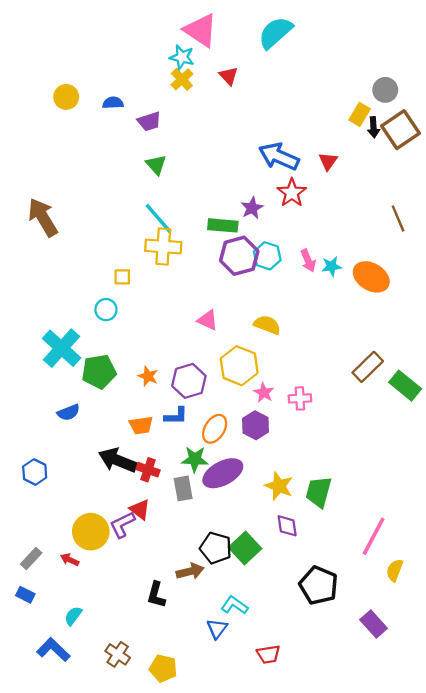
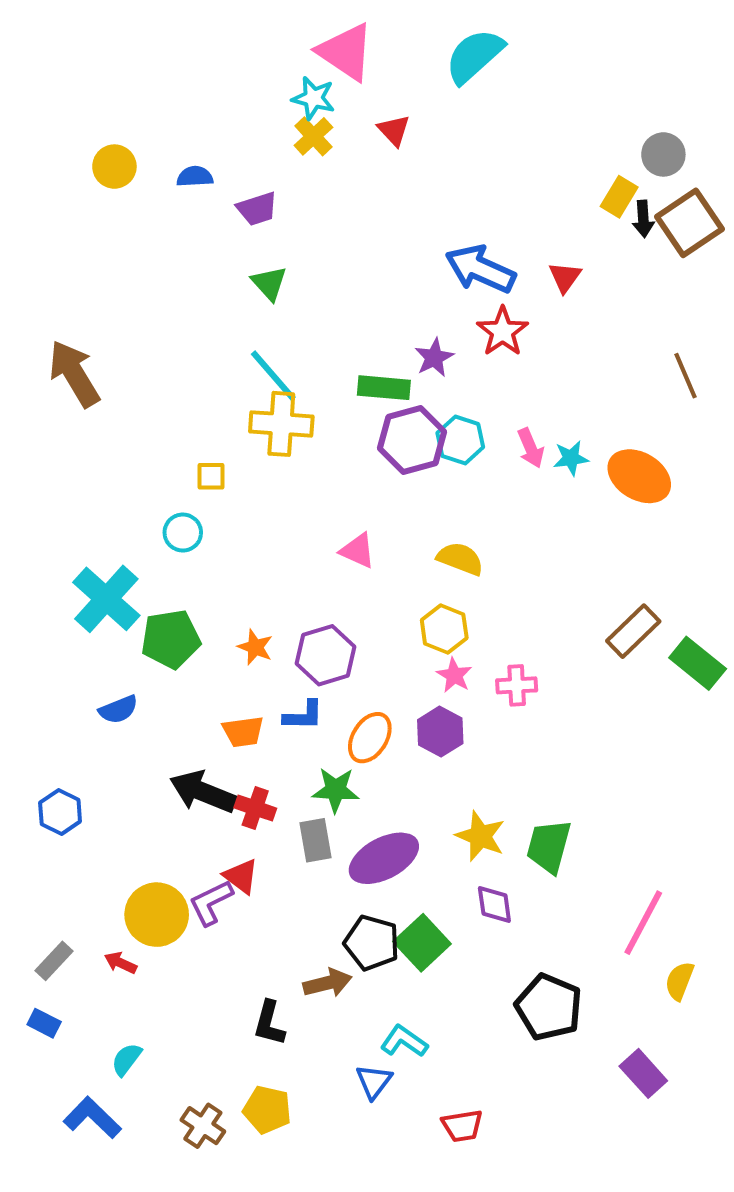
yellow hexagon: (239, 366) -> (444, 629), moved, size x0.7
purple ellipse: (223, 473) -> (384, 858), moved
yellow pentagon: (163, 668) -> (267, 1110), moved

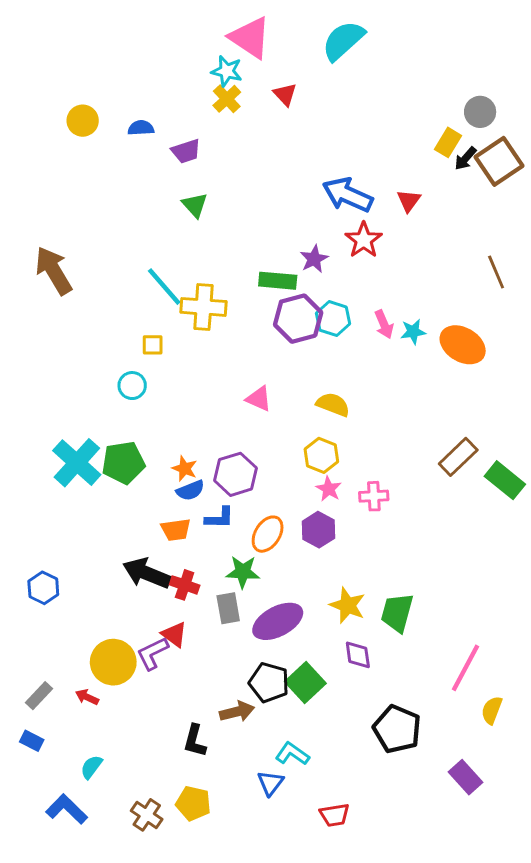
black arrow: (643, 219) -> (465, 158), turned 45
cyan line: (273, 376) -> (164, 287), moved
cyan cross: (106, 599) -> (77, 463), moved
blue semicircle: (118, 709) -> (190, 490), moved

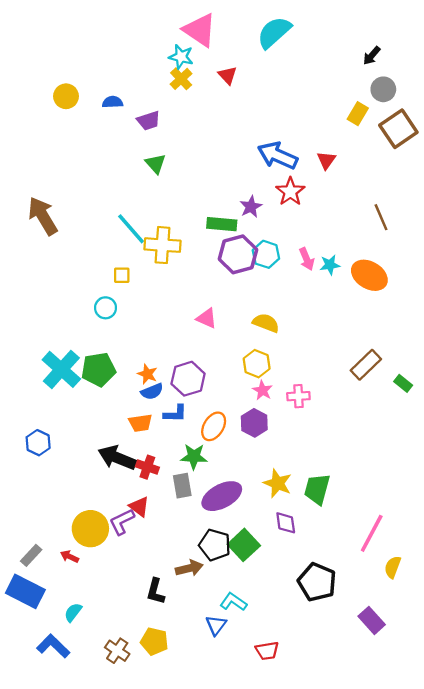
black arrow: (465, 158) -> (372, 56), moved
brown line: (496, 272) -> (381, 217), moved
green rectangle: (505, 480) -> (403, 383), size x0.6
blue hexagon: (43, 588) -> (38, 443), moved
blue rectangle: (32, 741) -> (25, 591), size x2.0

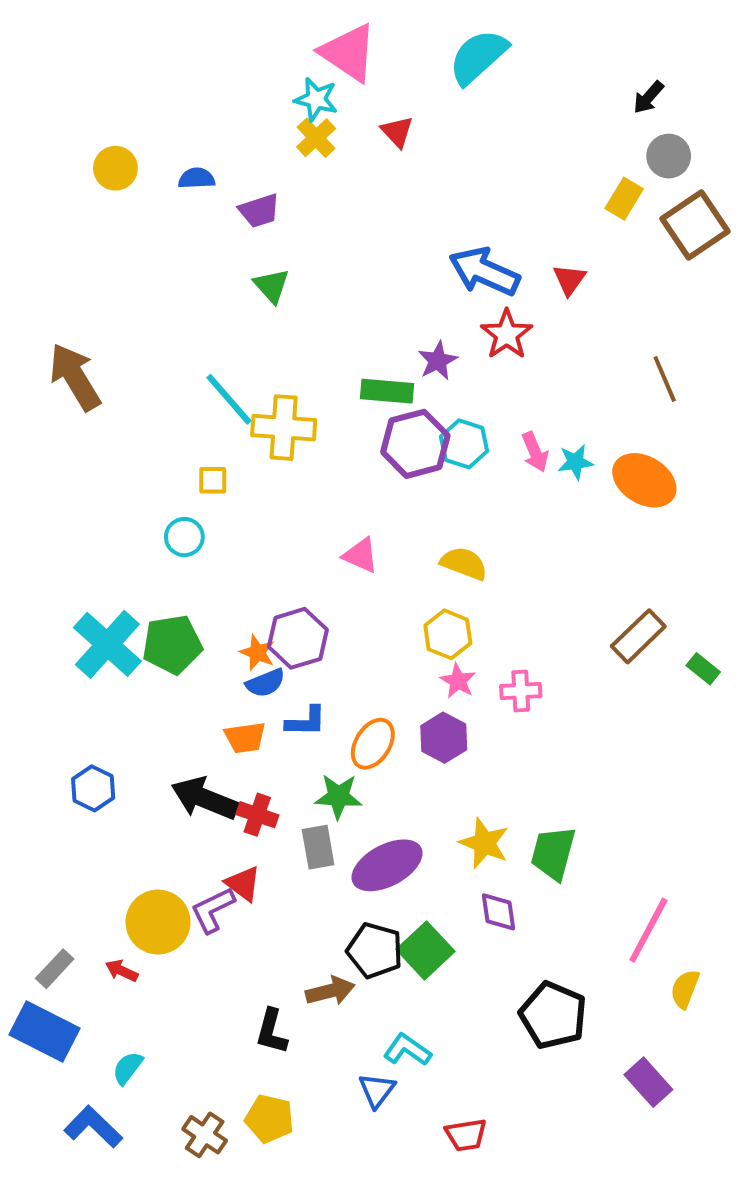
purple hexagon: (188, 379) -> (298, 638), moved
blue hexagon: (38, 443) -> (93, 788), moved

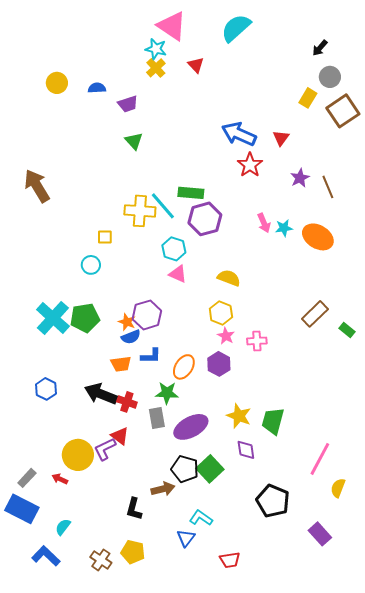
purple star: (438, 361) -> (300, 178), moved
cyan line: (229, 399) -> (163, 206), moved
cyan hexagon: (464, 444) -> (174, 249), moved

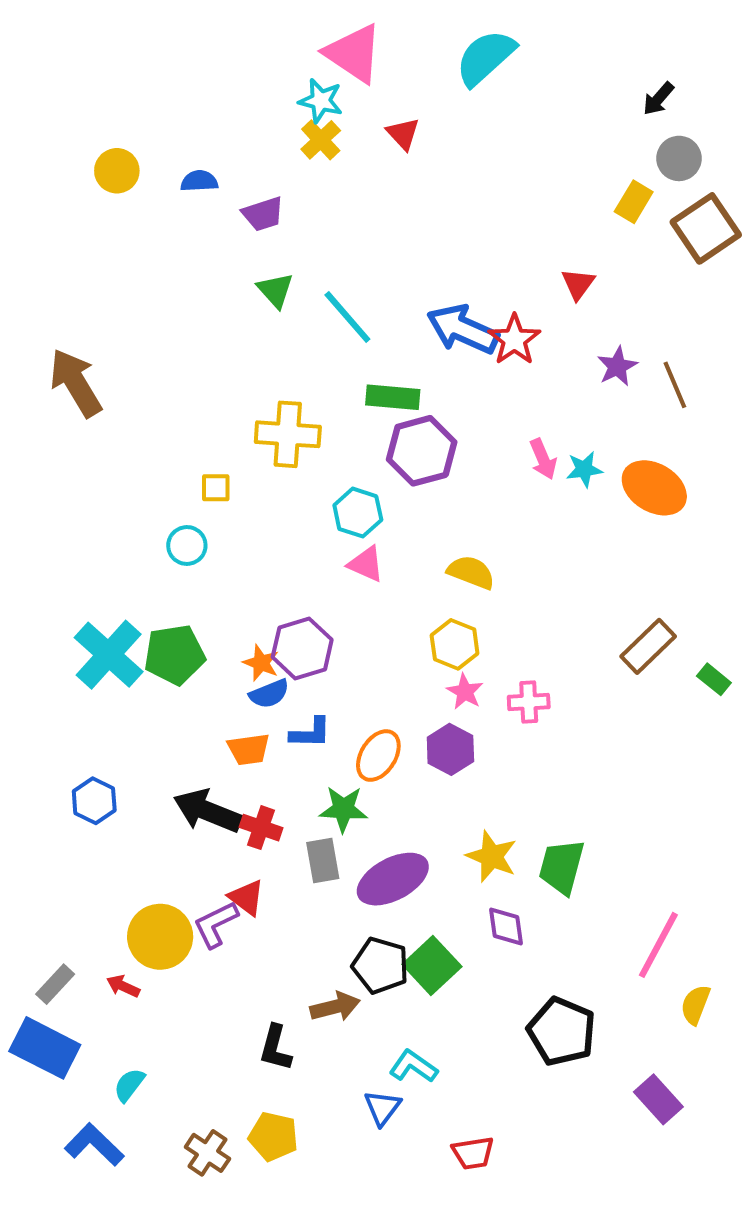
blue arrow: (239, 134) -> (463, 329), moved
cyan line: (163, 206) -> (347, 317), moved

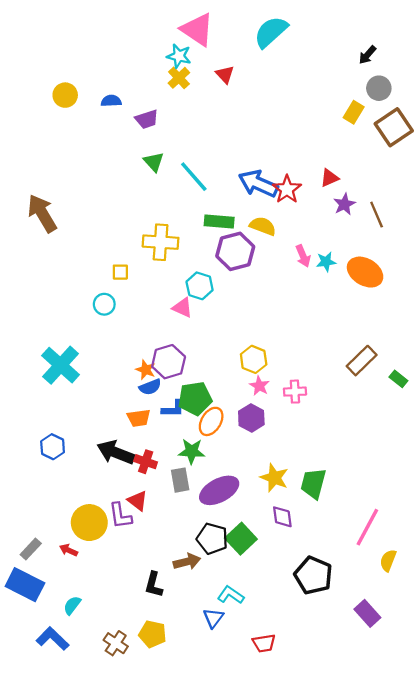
red triangle: (578, 284) -> (329, 178), moved, turned 30
pink triangle: (366, 564) -> (182, 308), moved
yellow semicircle: (471, 572) -> (263, 226), moved
green pentagon: (175, 655) -> (195, 398), moved
purple L-shape: (216, 924) -> (120, 516), turned -72

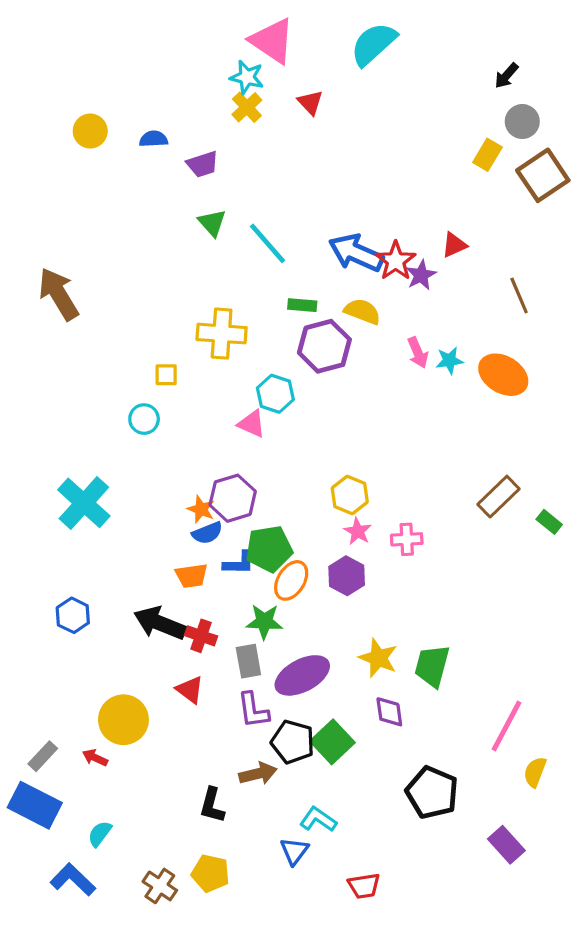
purple star: (344, 204) -> (421, 275), moved
green rectangle: (219, 221) -> (302, 305), size x0.7
purple L-shape: (120, 516) -> (253, 710), moved

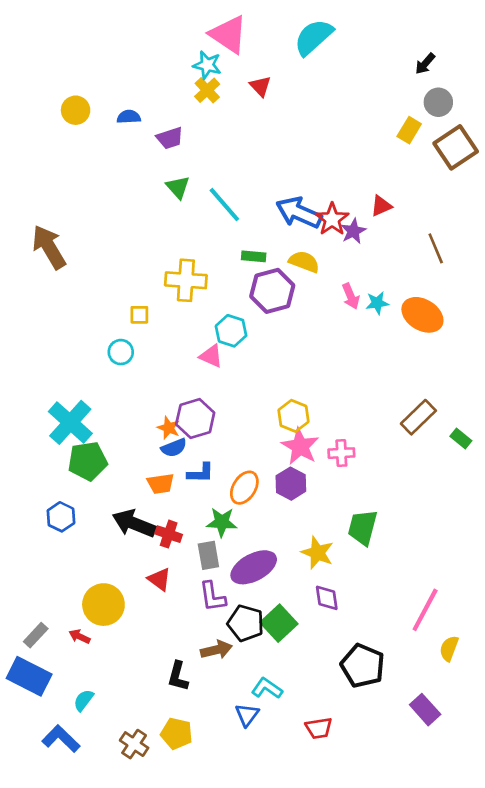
pink star: (358, 531) -> (300, 446), size x1.6
green pentagon: (269, 549) -> (88, 461), moved
green trapezoid: (432, 666) -> (363, 527), moved
red trapezoid: (364, 886) -> (319, 728), moved

